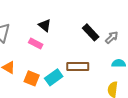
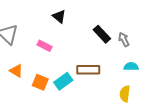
black triangle: (45, 25) -> (59, 16), moved
gray arrow: (112, 37) -> (124, 39), turned -72

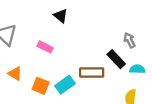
black rectangle: (102, 34) -> (116, 59), moved

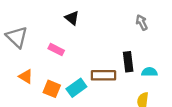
gray arrow: (130, 40) -> (142, 22), moved
black rectangle: (116, 59) -> (128, 62), turned 36

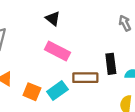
pink rectangle: (56, 49) -> (57, 51), moved, size x1.5

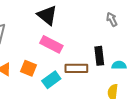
black triangle: (53, 18) -> (47, 15), size x1.5
orange square: (32, 92) -> (28, 68), moved

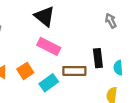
cyan semicircle: (119, 65) -> (118, 68), turned -96
orange square: (28, 68) -> (25, 71), turned 35

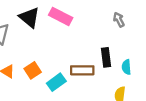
black triangle: (44, 16) -> (29, 17), moved
pink rectangle: (49, 46) -> (61, 16), moved

